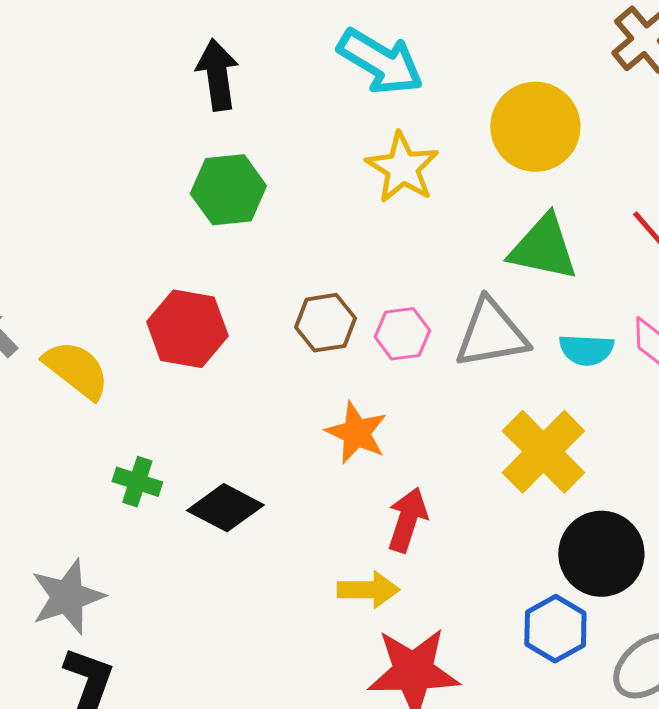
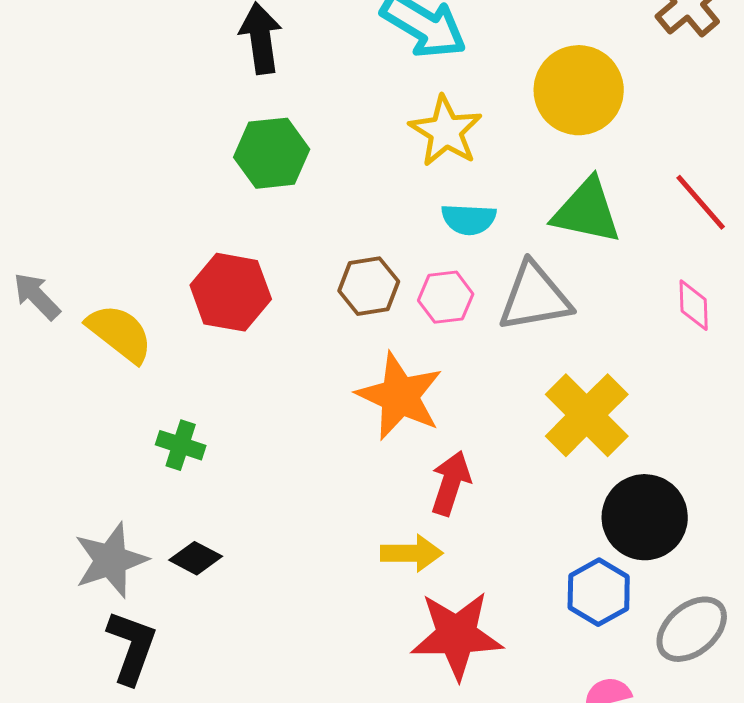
cyan semicircle: (586, 350) -> (469, 219), moved
orange star: (356, 433) -> (400, 396), size x1.4
black diamond: (225, 508) -> (196, 558), moved, size x0.7

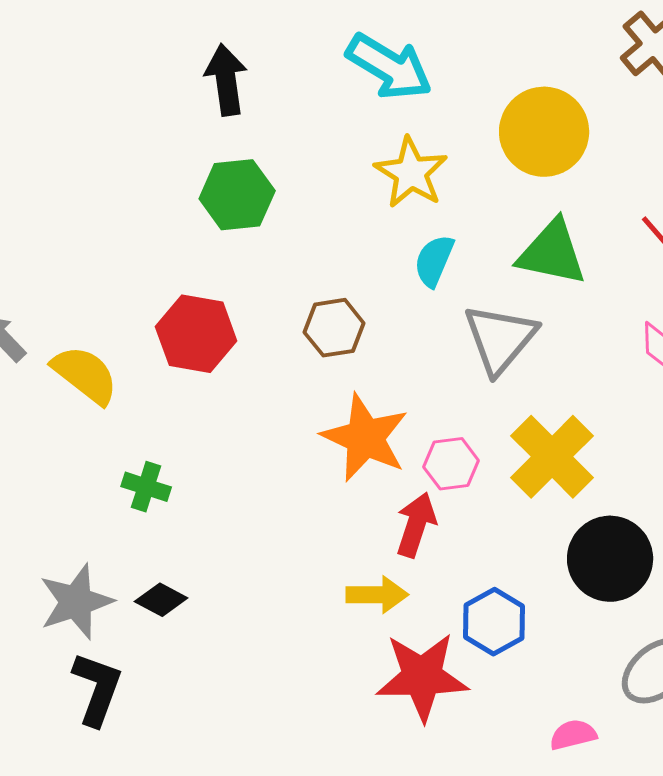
cyan semicircle: (469, 219) -> (434, 261), turned 110
pink hexagon: (446, 297) -> (451, 464), moved
gray triangle: (535, 297) -> (500, 339), turned -40
blue hexagon: (599, 592) -> (494, 622), moved

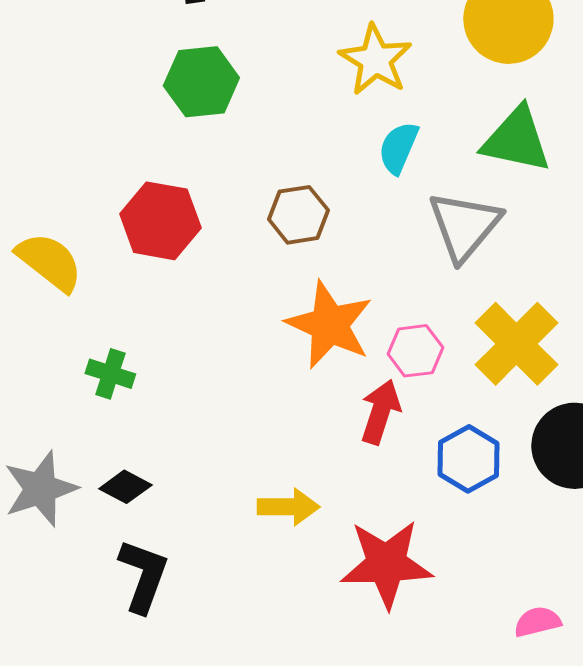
yellow arrow: (377, 595) -> (288, 507), moved
blue hexagon: (494, 622) -> (468, 459), moved
black L-shape: (97, 689) -> (143, 576), moved

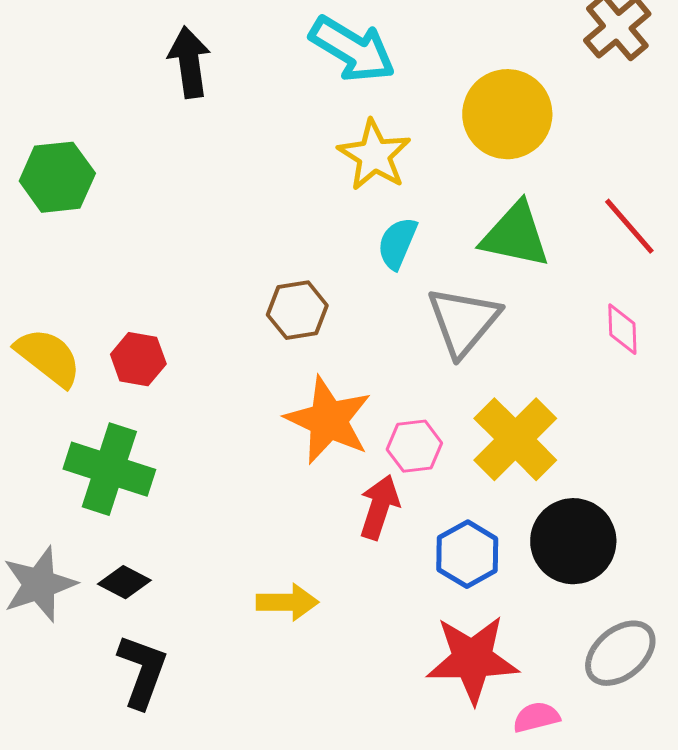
green hexagon: (201, 82) -> (57, 177), moved
red hexagon: (160, 221) -> (138, 359), moved, size x0.7
green cross: (110, 374) -> (109, 469), size x1.8
red star: (386, 564) -> (472, 659), moved

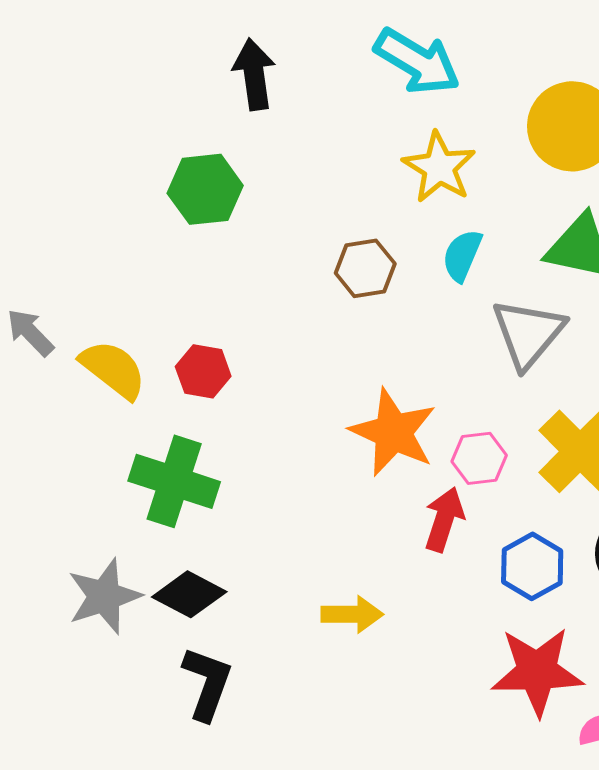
green hexagon: (57, 177) -> (205, 189), moved
brown hexagon: (297, 310) -> (365, 268), moved
black diamond: (124, 582) -> (189, 594), size x1.4

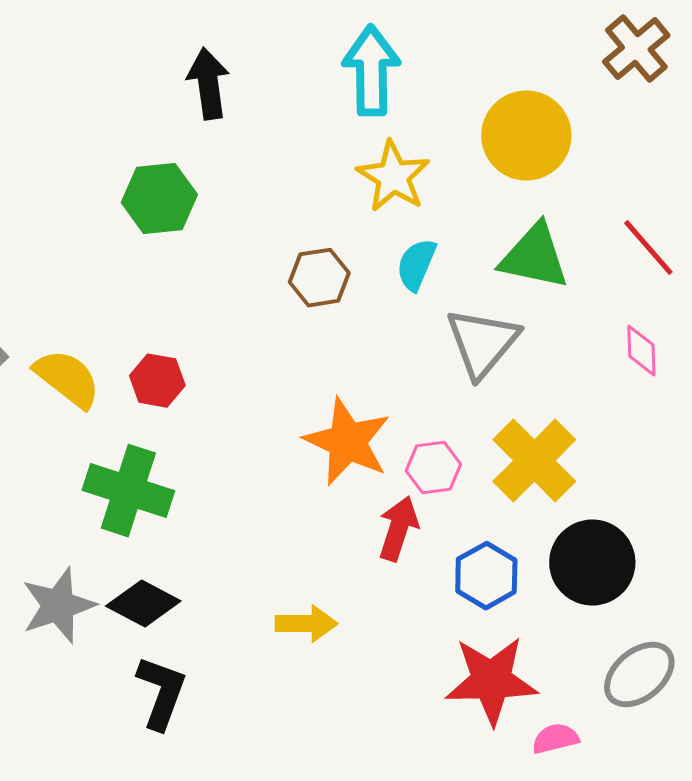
cyan arrow: (417, 61) -> (371, 71), turned -122

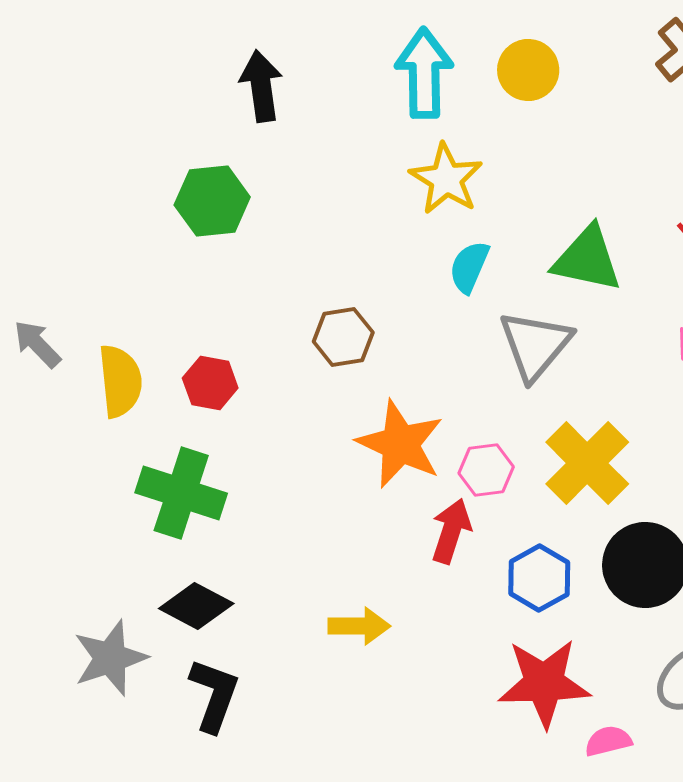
yellow circle: (526, 136) -> (528, 70), moved, size x0.7
brown hexagon: (319, 278) -> (343, 337), moved
yellow semicircle: (67, 379) -> (120, 381), turned 46
gray star: (58, 606) -> (110, 658), moved

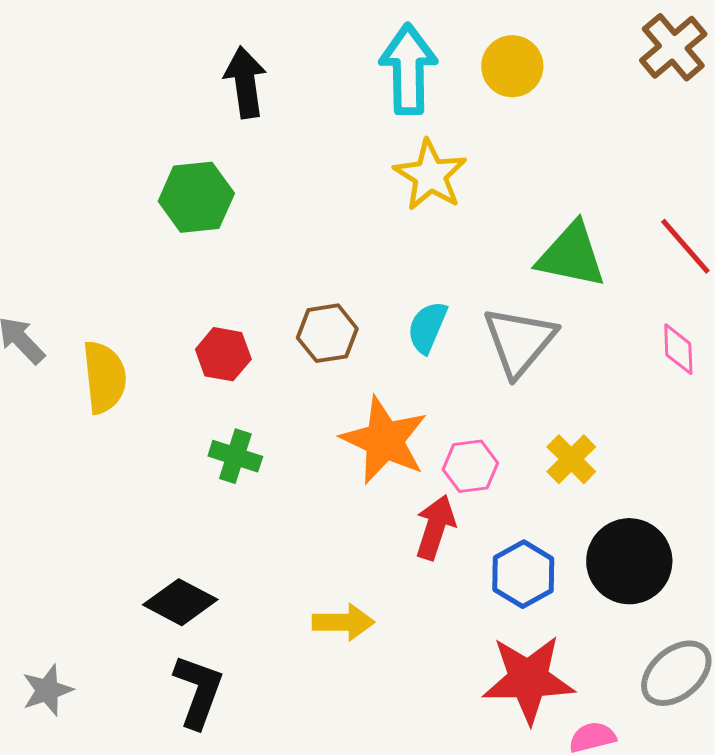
cyan semicircle: (469, 267) -> (427, 327), moved
red hexagon: (210, 383) -> (223, 354), moved
yellow cross: (587, 463) -> (571, 459), size x0.6
green cross: (181, 493) -> (235, 456), moved, size x0.6
gray star: (110, 658) -> (47, 690), moved, size x0.7

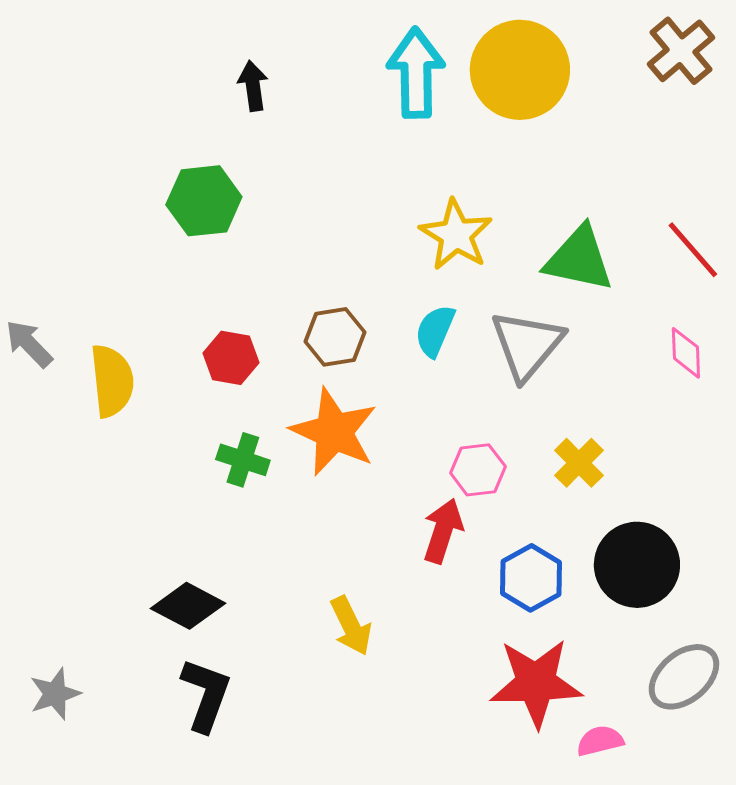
yellow circle: (512, 66) -> (520, 70), size x1.6
black arrow: (245, 82) -> (253, 86), size x0.7
yellow star: (430, 175) -> (456, 235), moved
orange star: (384, 440) -> (334, 432), moved
yellow arrow: (343, 622) -> (351, 626), turned 64

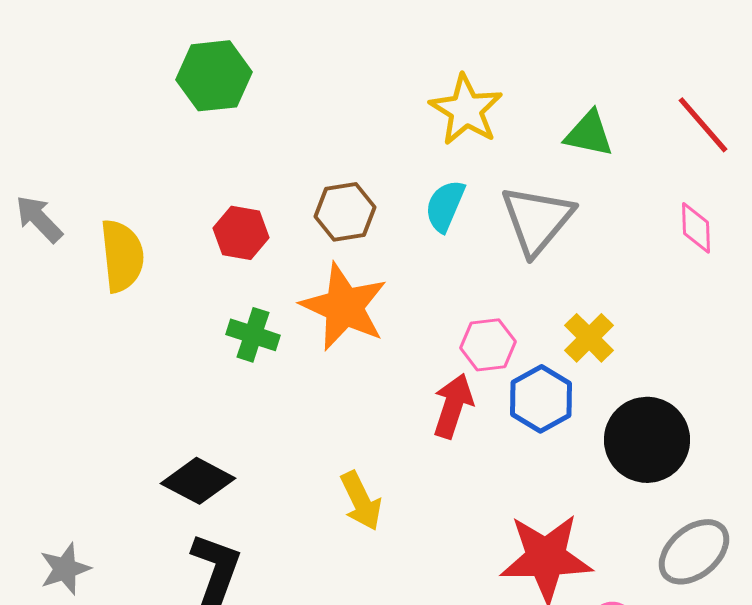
green triangle: (579, 259) -> (589, 134), size x0.7
blue hexagon: (531, 578) -> (541, 399), moved

